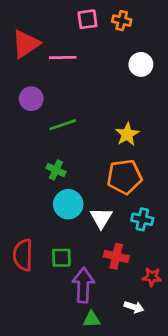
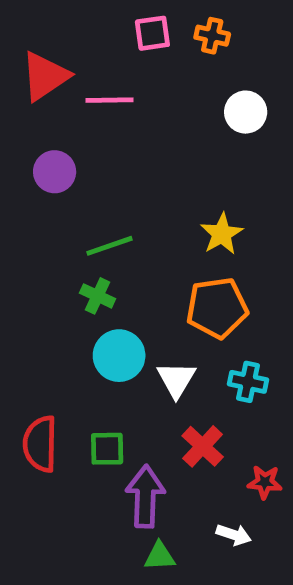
green line: (63, 125) -> (109, 246), moved
red cross: (116, 256) -> (203, 446), turned 30

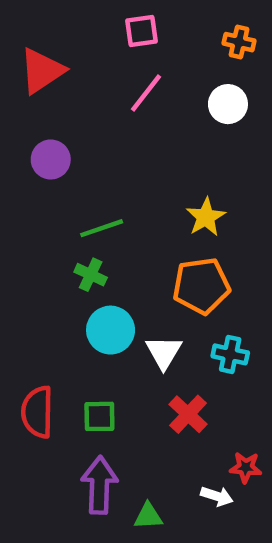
orange cross: (212, 36) -> (239, 42), moved
pink line: (109, 100) -> (146, 93), moved, turned -51
red star: (265, 482) -> (246, 467), moved
purple arrow: (145, 496) -> (99, 485), moved

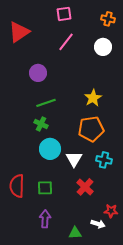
purple circle: (51, 159) -> (38, 73), moved
purple arrow: (99, 485) -> (45, 219), size x0.7
green triangle: (148, 516) -> (75, 233), moved

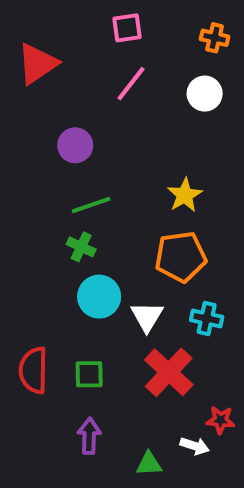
red cross: (85, 187) -> (169, 372), size x1.4

